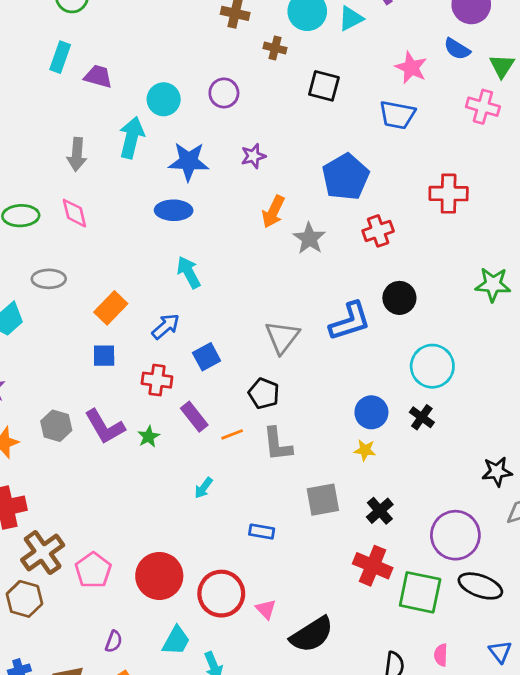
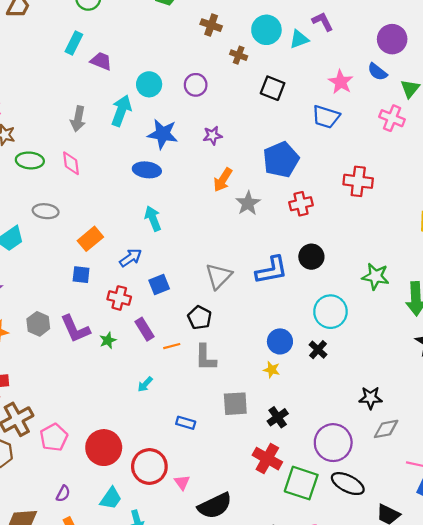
green star: (493, 284) -> (376, 276), moved

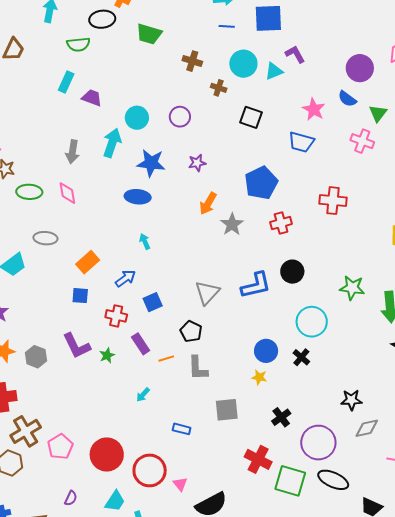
cyan arrow: (153, 219) -> (145, 241), size x0.7
gray hexagon: (38, 324) -> (36, 357), moved
black cross: (278, 417) -> (281, 417), moved

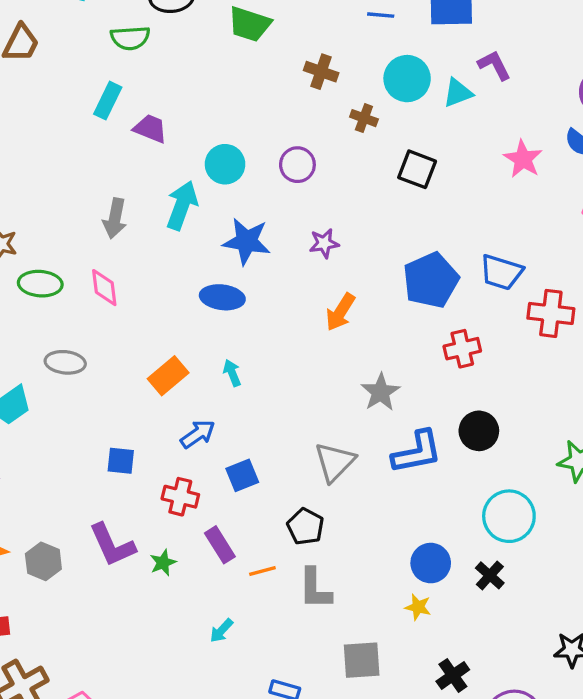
blue trapezoid: (301, 142) -> (501, 272), moved
gray star: (232, 224) -> (381, 392), moved
orange rectangle: (88, 262) -> (168, 376), moved

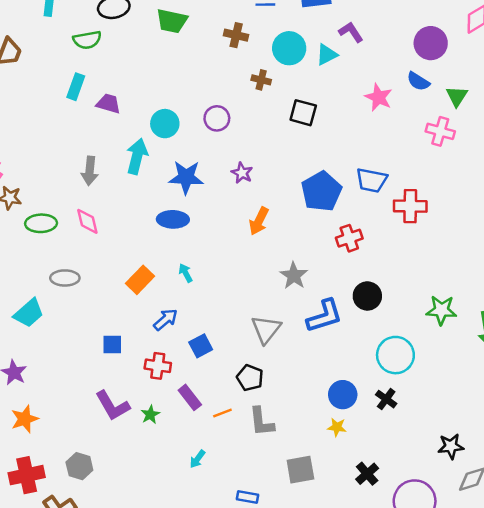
brown cross: (321, 72) -> (236, 35), moved
purple star: (324, 243) -> (242, 173), turned -30
gray hexagon: (43, 561) -> (79, 466), moved

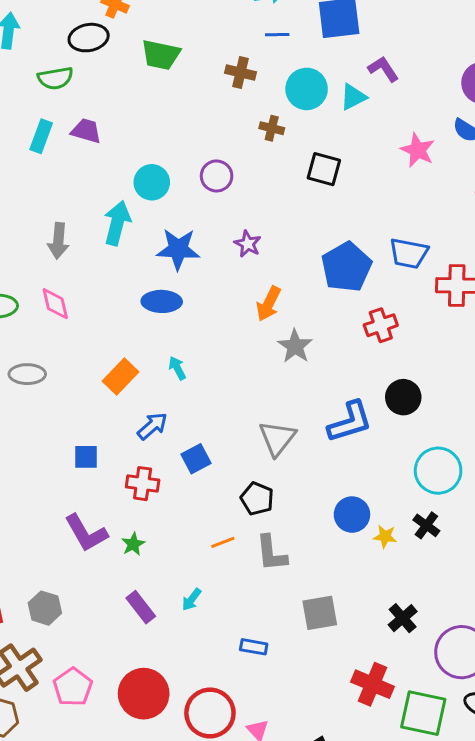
purple trapezoid: (108, 104) -> (86, 131), moved
gray star: (294, 276) -> (295, 346), moved
blue circle: (343, 395) -> (352, 515), moved
purple rectangle: (190, 397) -> (141, 607), moved
yellow star: (337, 427) -> (385, 536), moved

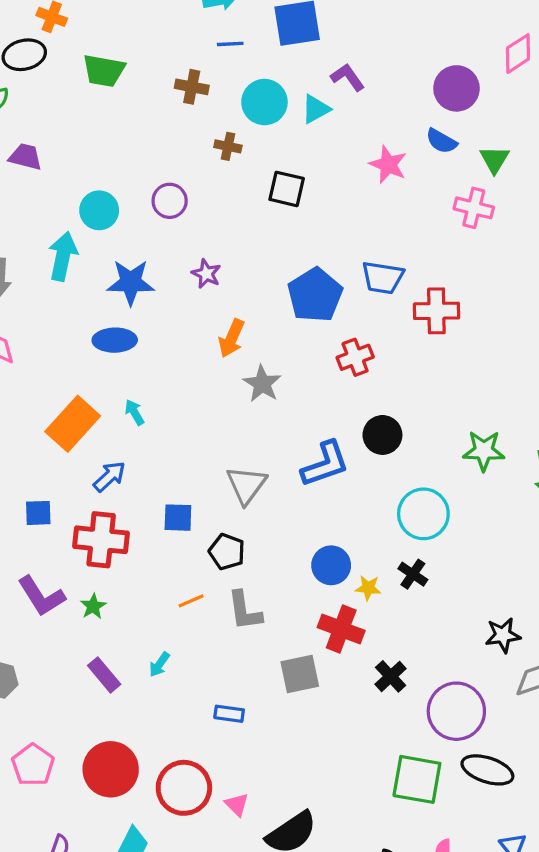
orange rectangle: (120, 377) -> (73, 424), size x1.4
blue square: (196, 459) -> (178, 518), moved, turned 32
red cross: (143, 484) -> (101, 540), size x1.5
red cross: (373, 684) -> (341, 629), moved

